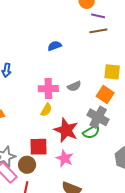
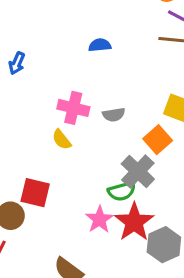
yellow semicircle: (46, 110) -> (62, 140), turned 96
red star: (66, 130) -> (134, 222), moved
pink star: (65, 158) -> (99, 219), moved

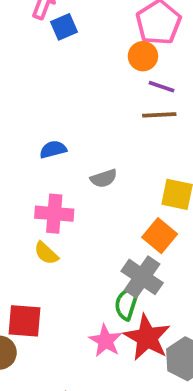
blue semicircle: (100, 45) -> (53, 149), moved
gray semicircle: (114, 115) -> (104, 178), moved
green semicircle: (122, 191) -> (127, 303), turned 132

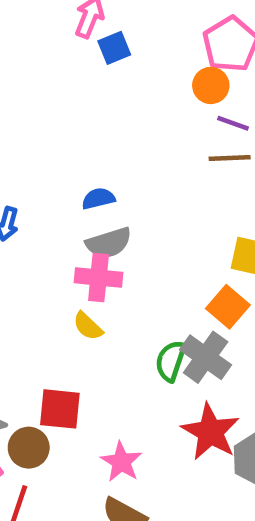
gray semicircle: (104, 178) -> (109, 243), moved, size x1.4
green semicircle: (127, 303) -> (171, 361), moved
pink star: (105, 341) -> (121, 462), moved

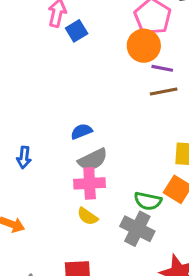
orange circle: (211, 85) -> (144, 46), size x1.4
gray cross: (206, 357) -> (137, 229), moved
green semicircle: (171, 361) -> (148, 201), moved, turned -88

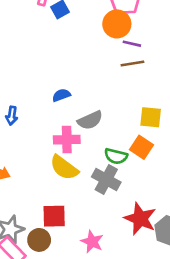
gray semicircle: (93, 160) -> (90, 120), moved
yellow semicircle: (87, 216) -> (64, 168), size x1.6

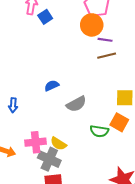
pink cross: (67, 140) -> (36, 142), moved
yellow semicircle: (64, 168) -> (58, 144), size x0.7
gray cross: (106, 180) -> (49, 159), moved

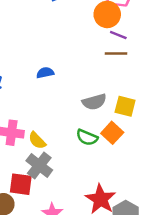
gray semicircle: (76, 104) -> (94, 102), moved
gray cross: (49, 159) -> (39, 165), moved

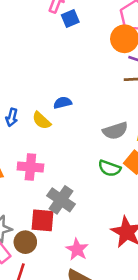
yellow semicircle: (37, 140) -> (42, 120), moved

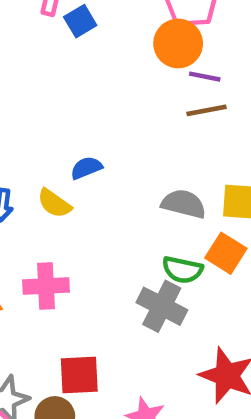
gray semicircle: (115, 131) -> (184, 204), turned -140
gray cross: (61, 200) -> (162, 306), moved

